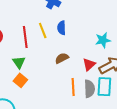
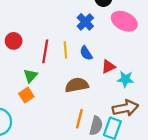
blue semicircle: (62, 28) -> (86, 53), turned -48
brown semicircle: (62, 58) -> (77, 85), size x1.5
red triangle: (89, 64) -> (108, 67), moved

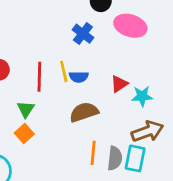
blue semicircle: (86, 53) -> (79, 77), moved, turned -48

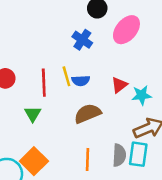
pink ellipse: (130, 26) -> (126, 30), turned -64
orange square: (24, 133) -> (34, 161), moved, size x1.5
orange line: (93, 153) -> (88, 159), moved

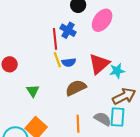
red line: (44, 83) -> (55, 39), moved
red triangle: (119, 85) -> (99, 64), size x1.6
gray semicircle: (119, 155) -> (103, 119), turned -60

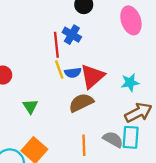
pink ellipse: (102, 20) -> (131, 20), moved, turned -55
red triangle: (99, 64) -> (92, 76), moved

